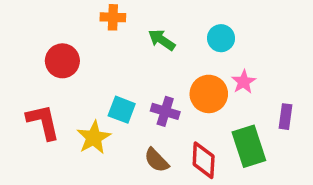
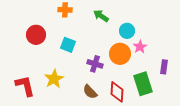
cyan circle: (221, 38) -> (127, 31), moved
green arrow: (162, 40) -> (101, 16), moved
cyan square: (122, 110) -> (68, 45), moved
red L-shape: (43, 122) -> (25, 86), moved

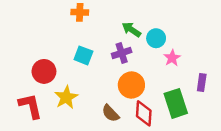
green arrow: (101, 16) -> (131, 30), moved
red circle: (36, 35) -> (44, 71), moved
orange circle: (120, 54) -> (131, 85), moved
purple cross: (95, 64) -> (122, 53), moved, turned -35

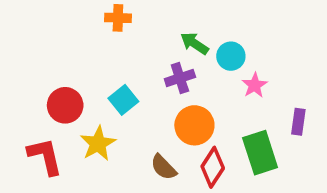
cyan square: (83, 55) -> (123, 100), moved, turned 30
red diamond: (144, 113) -> (213, 167), turned 30

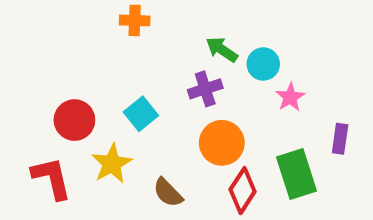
brown semicircle: (164, 167) -> (168, 193), moved

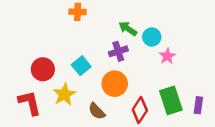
purple rectangle: (340, 139) -> (198, 105), moved
orange circle: (222, 143) -> (115, 84), moved

